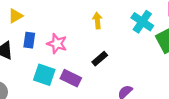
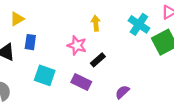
pink star: (57, 44) -> (77, 45), moved
purple rectangle: (71, 78) -> (81, 82), moved

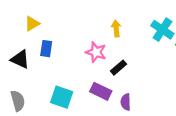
cyan square: (45, 75) -> (62, 97), moved
purple semicircle: (122, 92) -> (126, 102), moved, turned -48

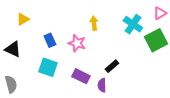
blue rectangle: (46, 49) -> (50, 40), moved, turned -32
black rectangle: (119, 68) -> (112, 66), moved
cyan square: (62, 97) -> (48, 67), moved

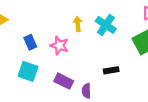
cyan cross: (133, 24) -> (106, 25), moved
black rectangle: (112, 66) -> (111, 70), moved, turned 32

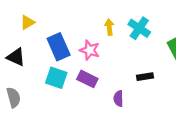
blue rectangle: (30, 42) -> (59, 47), size x1.6
purple rectangle: (64, 81) -> (87, 79), moved

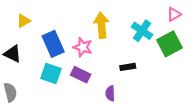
yellow arrow: (109, 27) -> (101, 25), size x1.6
cyan cross: (139, 28) -> (142, 31), moved
black rectangle: (145, 77) -> (128, 67), moved

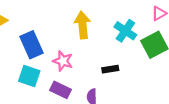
pink star: (83, 47) -> (63, 61), moved
purple rectangle: (81, 75) -> (61, 90), moved

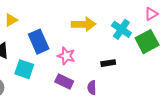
yellow arrow: (83, 25) -> (84, 24), turned 95
cyan square: (29, 76) -> (24, 69), moved

